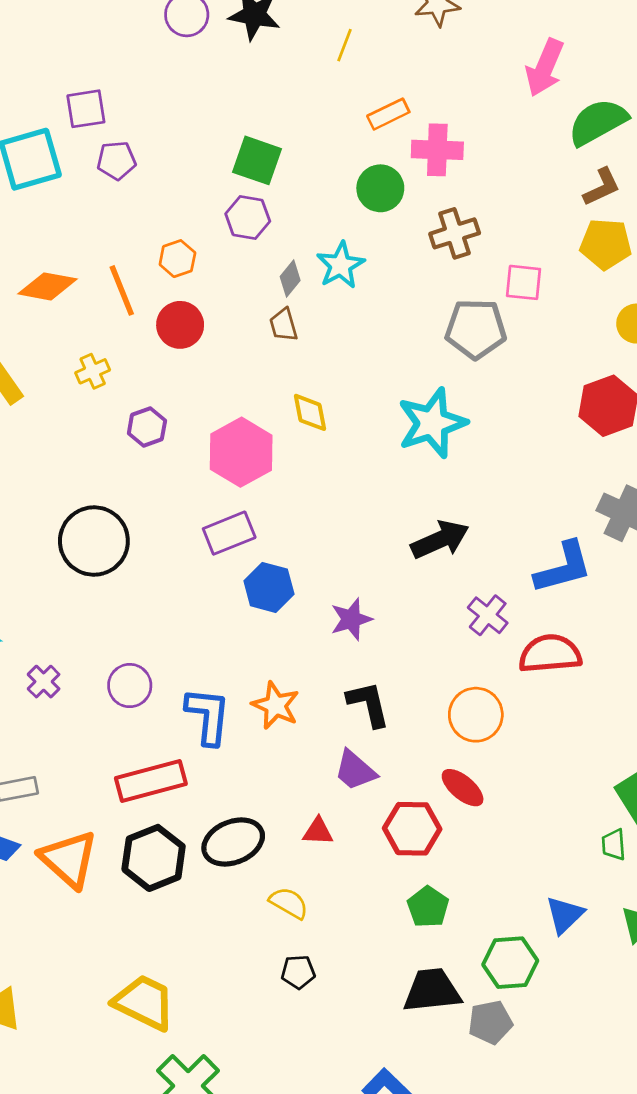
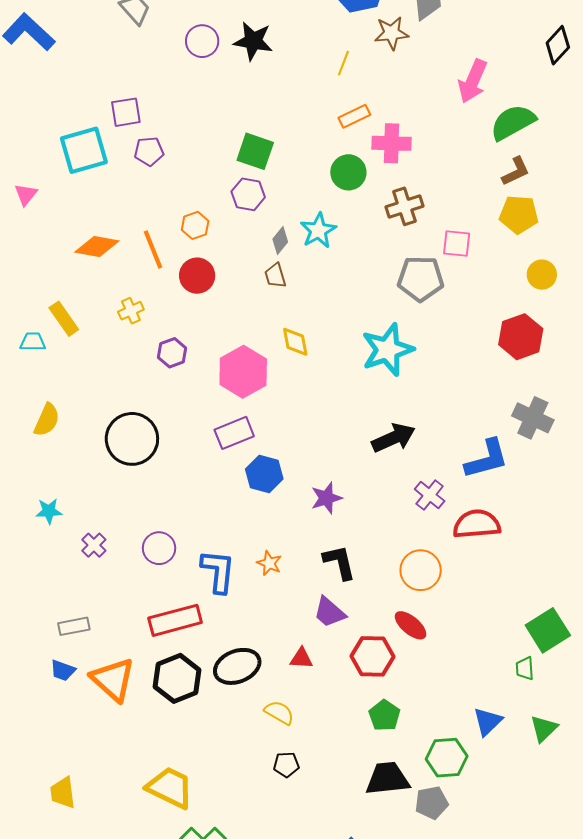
yellow line: (345, 45) -> (343, 63), moved
orange star: (276, 705) -> (269, 563), size x0.7

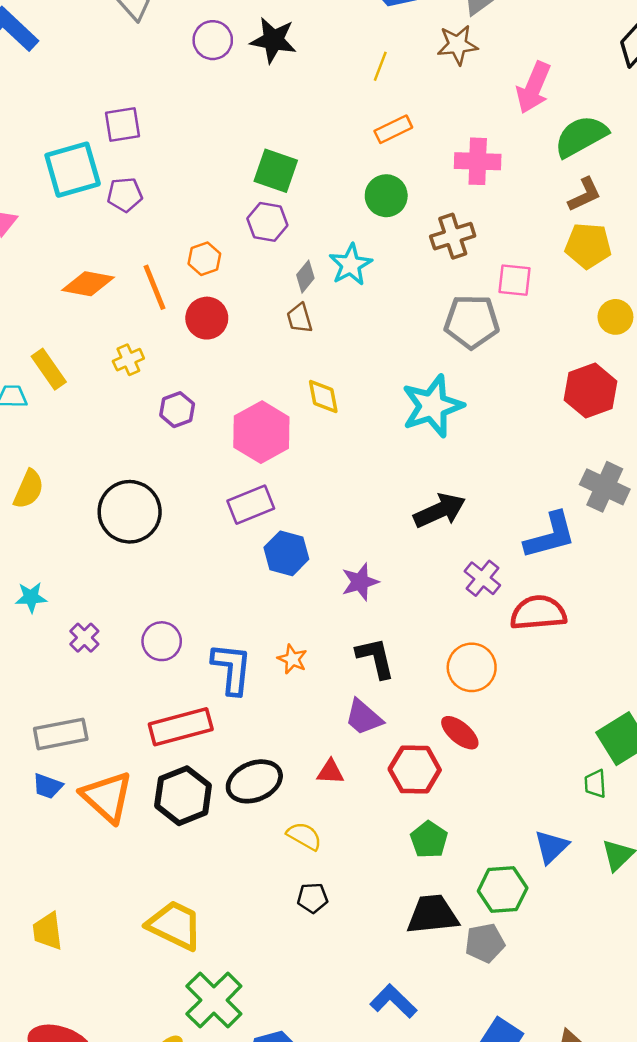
brown star: (391, 33) -> (457, 45), moved
pink cross: (391, 143) -> (478, 161), moved
purple pentagon: (149, 151) -> (125, 195), moved
gray rectangle: (74, 626) -> (61, 734), size x1.4

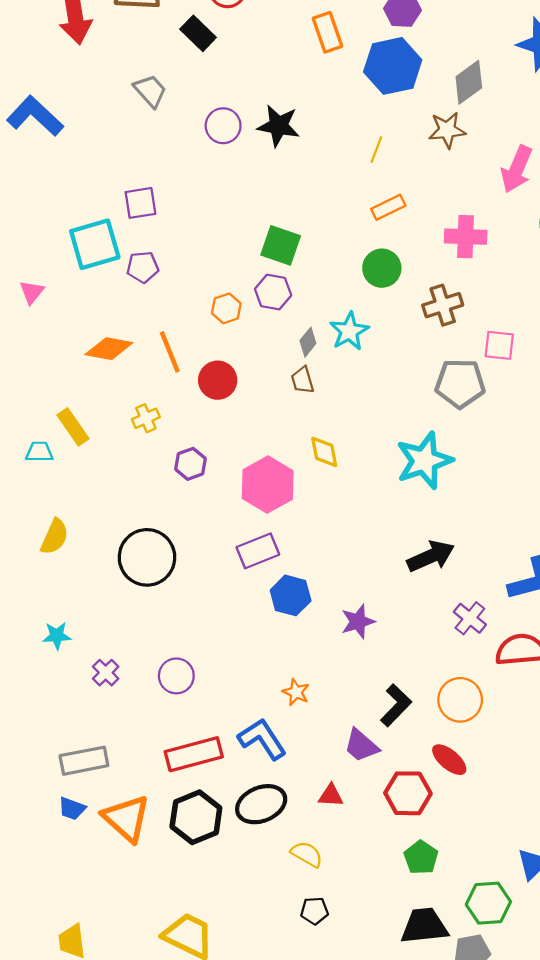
orange hexagon: (204, 259) -> (226, 308), moved
black L-shape: (375, 658) -> (396, 705), moved, turned 57
blue L-shape: (232, 669) -> (262, 739), moved, turned -39

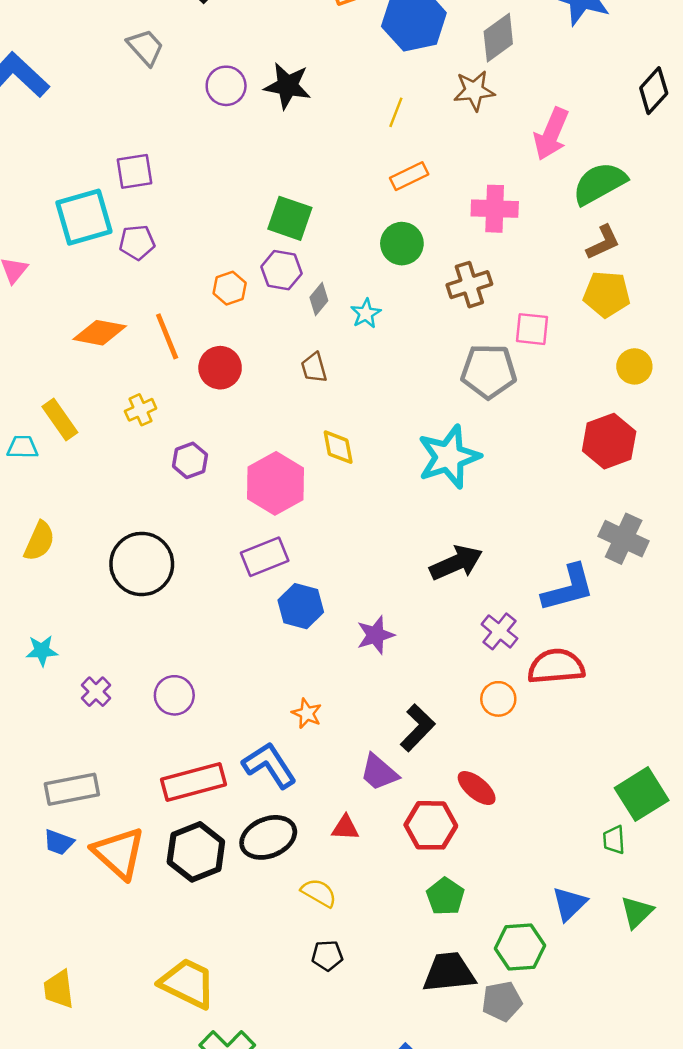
cyan star: (349, 331) -> (366, 313), size x0.7
gray diamond: (308, 342) -> (319, 299), moved
orange circle: (460, 700) -> (498, 699), moved, size x0.7

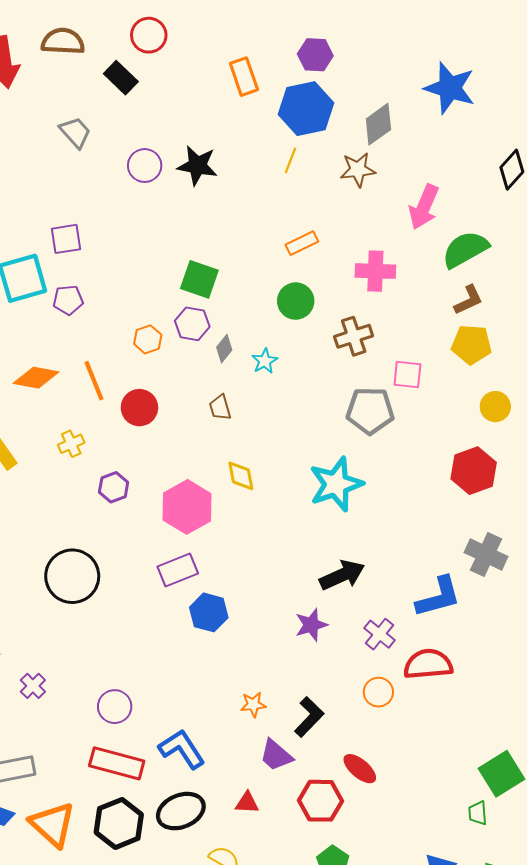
yellow line: (396, 112) -> (290, 160), moved
purple star: (375, 635) -> (311, 625), moved
purple circle: (174, 695) -> (115, 707), moved
orange star: (307, 713) -> (253, 704), moved, turned -30
red rectangle: (194, 782) -> (117, 763), turned 30

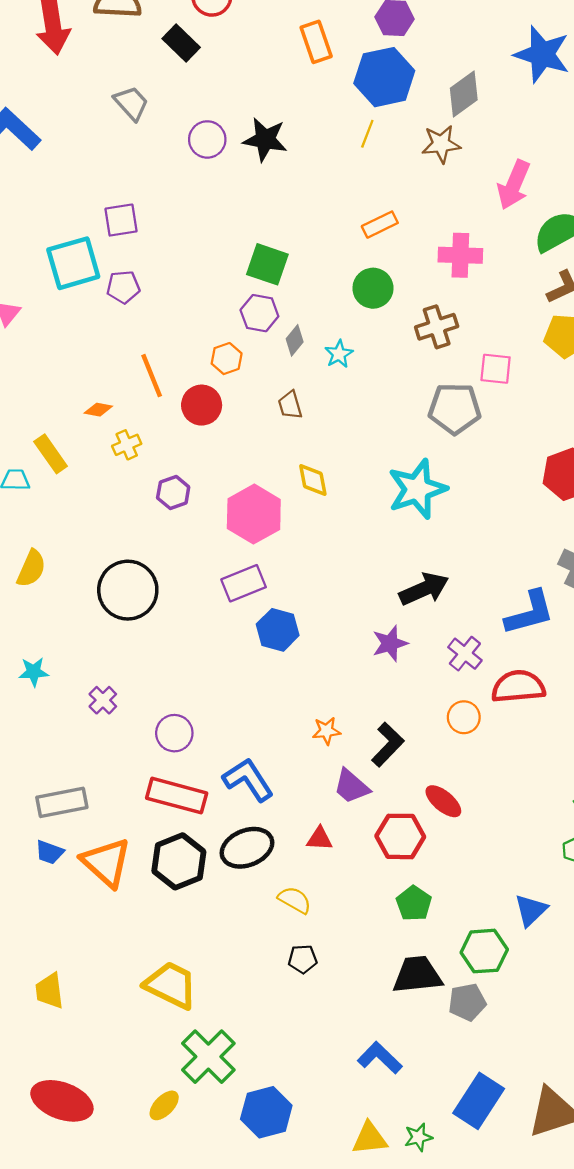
orange hexagon: (148, 339) -> (227, 359), moved
orange diamond: (36, 378) -> (98, 410), moved, size x0.6
purple cross: (33, 686) -> (103, 700), moved

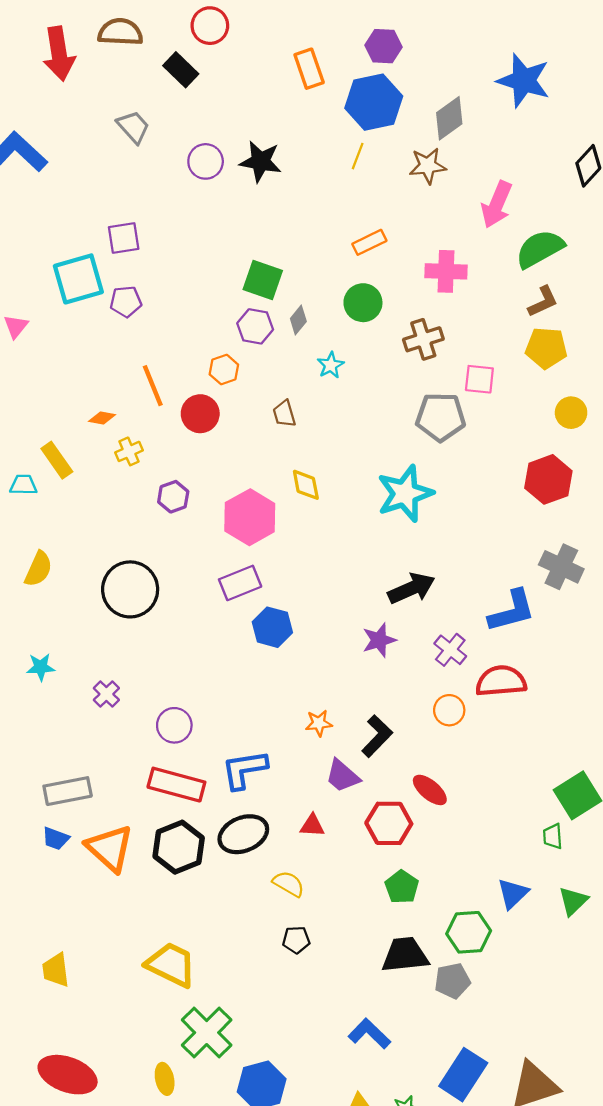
gray diamond: (295, 340) -> (298, 320), moved
blue L-shape: (248, 780) -> (244, 769), turned -66
yellow ellipse: (164, 1105) -> (165, 1079), turned -56

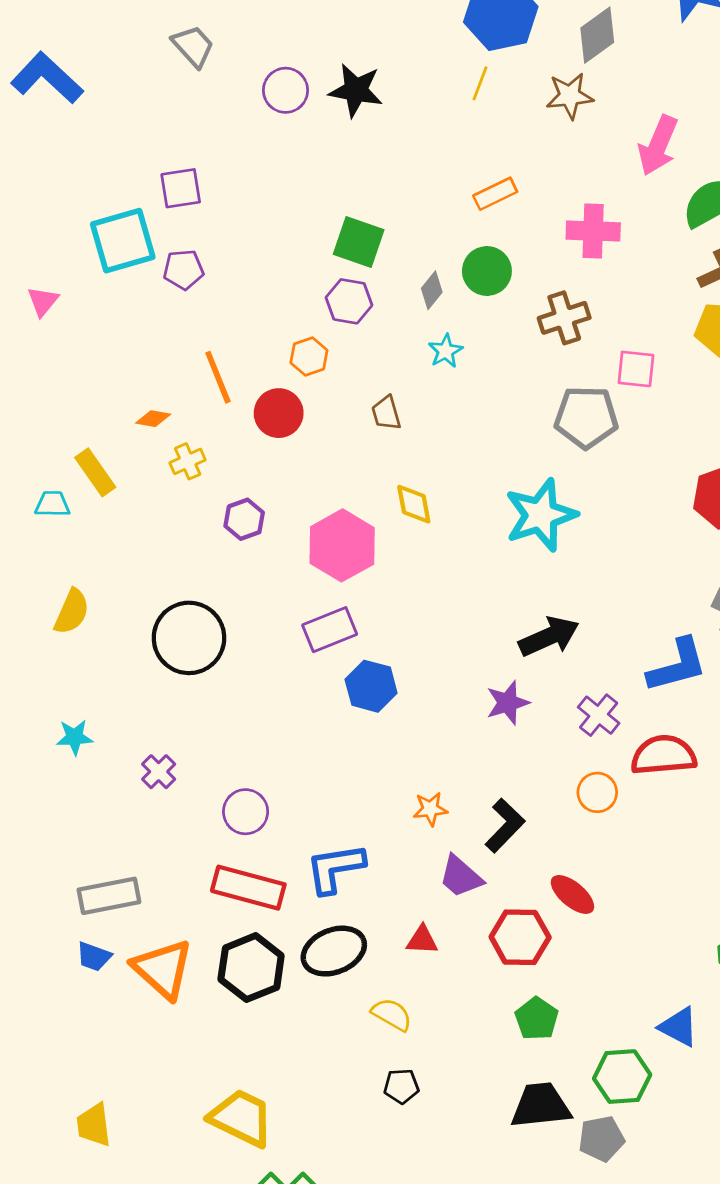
gray diamond: (298, 320) -> (432, 290), moved
blue triangle: (513, 893) -> (679, 1027), turned -48

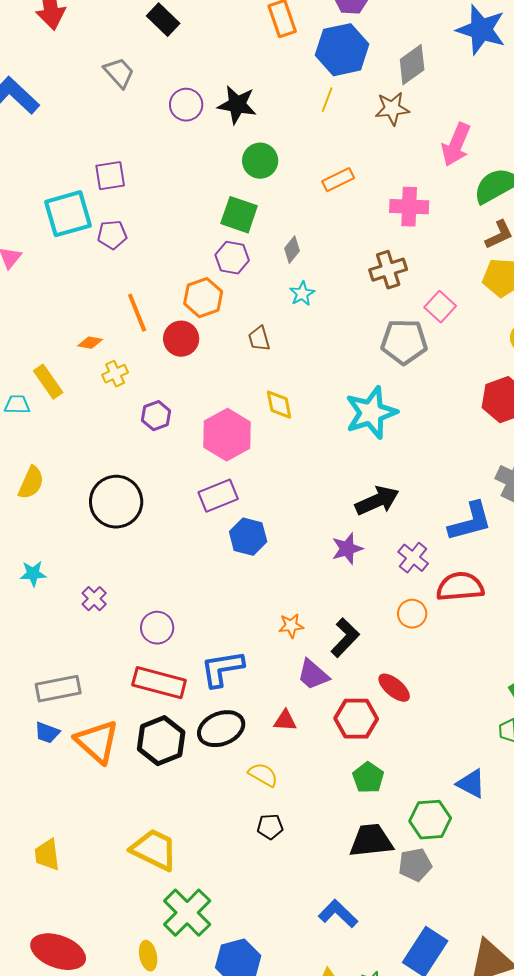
green circle: (487, 271) -> (260, 161), moved
orange hexagon: (309, 357) -> (203, 298), size x1.4
pink square: (636, 369) -> (440, 307), turned 36

